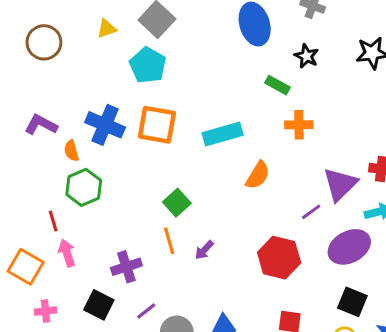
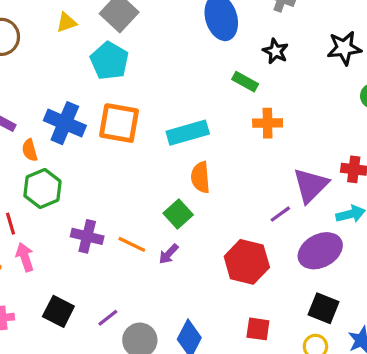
orange semicircle: (258, 175) -> (201, 177), moved, turned 144
green square: (177, 203) -> (178, 214), moved
orange line: (169, 241) -> (132, 244), turned -48
purple cross: (126, 267) -> (87, 236), moved, turned 32

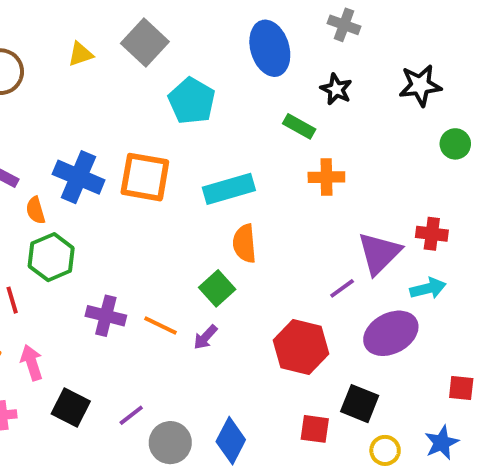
cyan pentagon: (110, 61) -> (192, 101), moved
pink arrow: (25, 257) -> (32, 363), moved
black square: (323, 308) -> (360, 404), moved

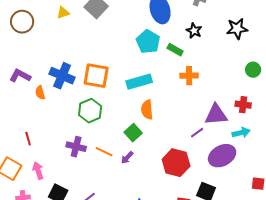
cyan pentagon: (192, 101) -> (148, 42), moved
green circle: (455, 144) -> (253, 70), moved
purple triangle: (379, 253) -> (216, 115), turned 40
green hexagon: (51, 257) -> (90, 111), moved

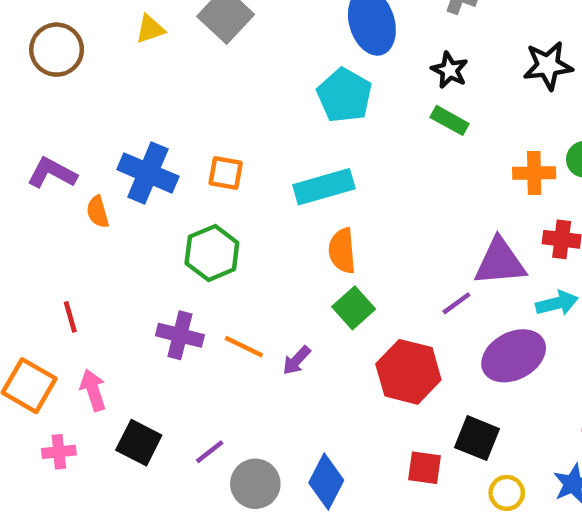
green rectangle: (175, 50) -> (450, 120), moved
orange square: (96, 76) -> (226, 173), size x0.6
orange cross: (189, 76) -> (534, 173), moved
green square: (133, 133) -> (354, 308), moved

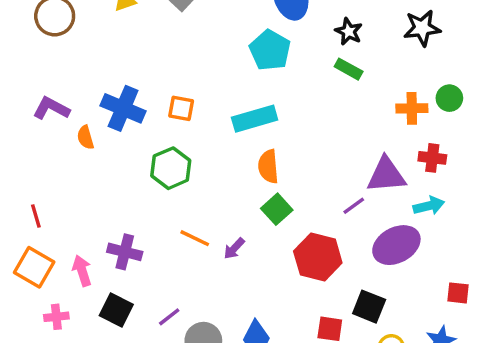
red line: (70, 317) -> (36, 216), moved
purple cross: (180, 335) -> (125, 252), moved

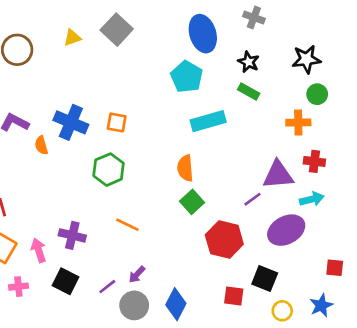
green circle: (449, 98) -> (317, 94), moved
cyan rectangle: (255, 119) -> (208, 121), moved
purple arrow: (234, 248) -> (137, 274), moved

